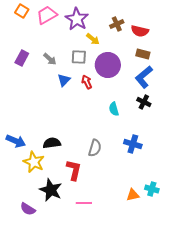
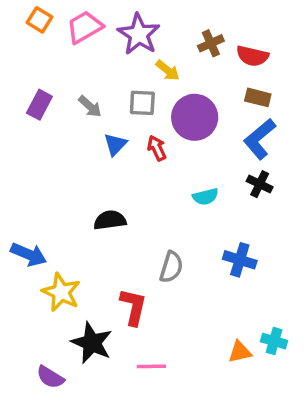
cyan semicircle: (114, 109) -> (205, 197), turned -88
black semicircle: (52, 143) -> (110, 220), moved

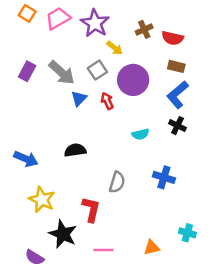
gray square: (142, 103) -> (97, 70), turned -36
gray arrow: (90, 106) -> (62, 73), size x1.6
blue arrow: (29, 254) -> (26, 159), moved
orange triangle: (240, 352) -> (152, 248), moved

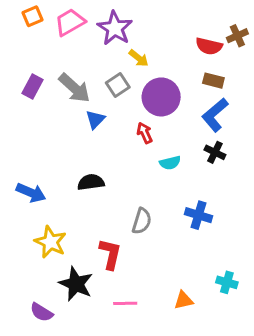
orange square: (27, 13) -> (33, 16), turned 35
brown cross: (144, 29) -> (237, 36), moved
red arrow: (107, 101) -> (145, 133), moved

